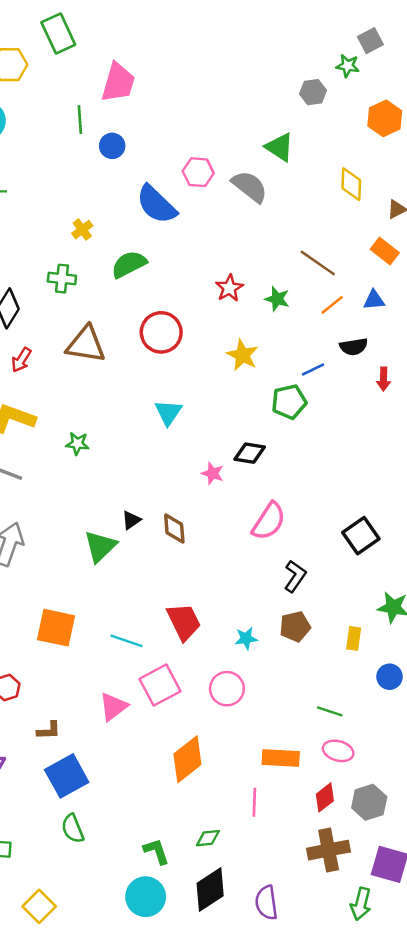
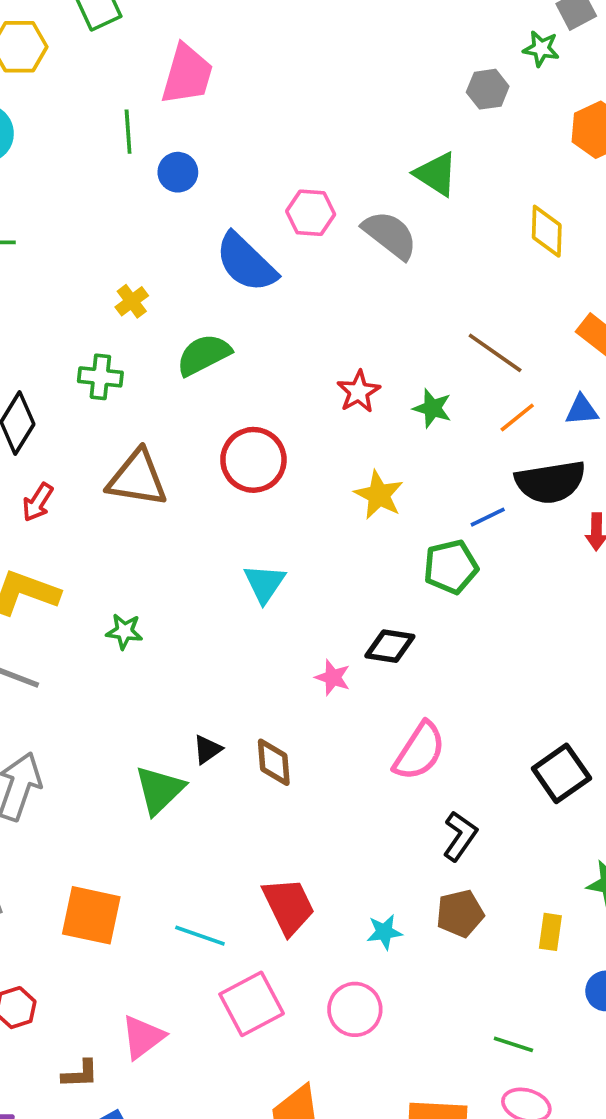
black semicircle: (354, 347) -> (550, 482), size x1.6
pink triangle: (113, 707) -> (143, 1037), moved

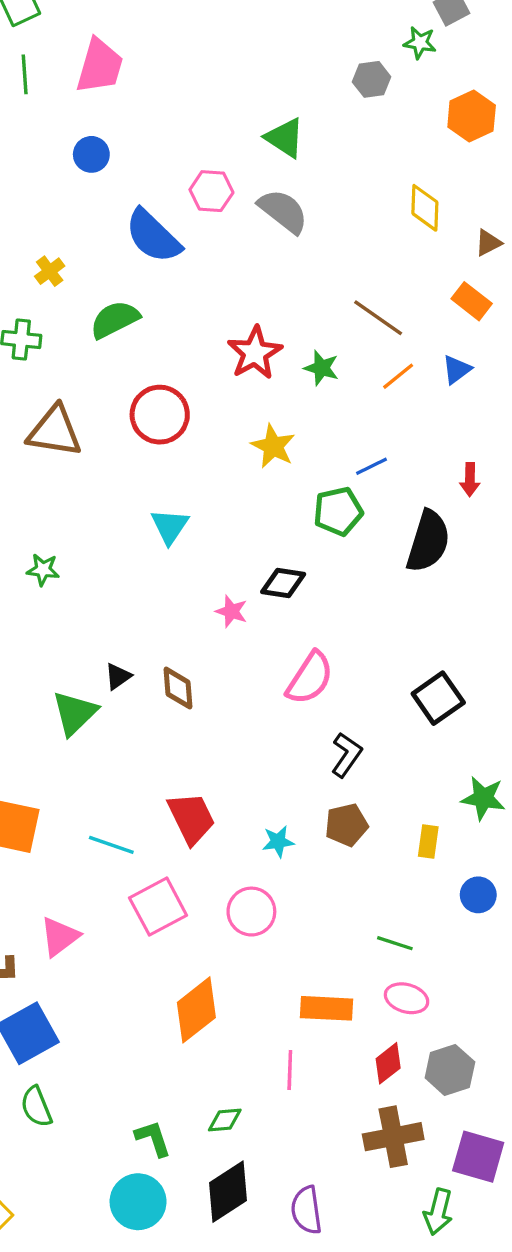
green line: (128, 132) -> (25, 74), moved
green triangle: (436, 174) -> (285, 138), moved
red star: (359, 392) -> (255, 353), size x1.4
blue triangle: (582, 410) -> (457, 370), turned -32
black semicircle: (550, 482) -> (428, 541), moved, turned -64

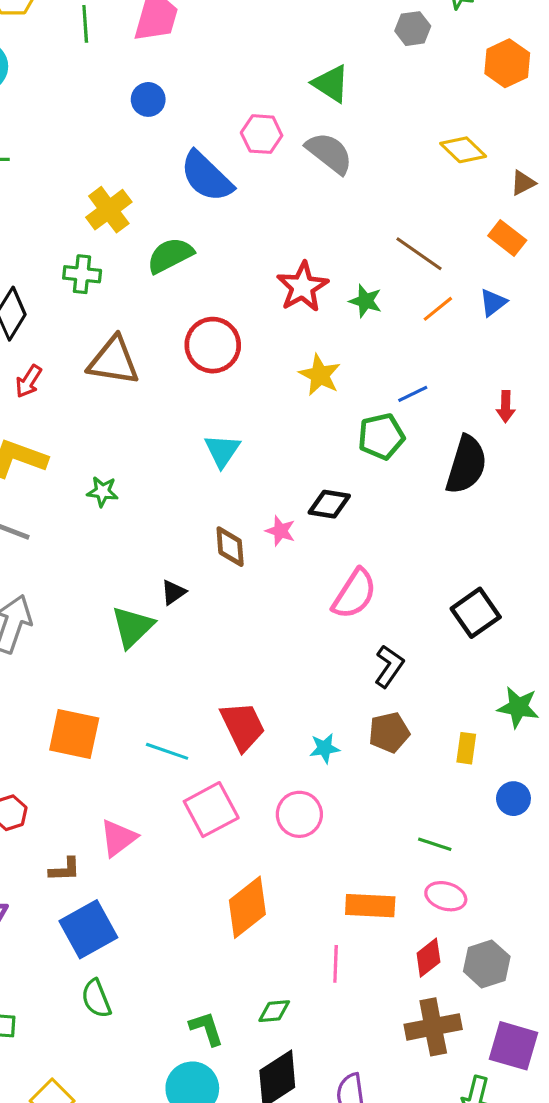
yellow diamond: (425, 208) -> (463, 150), turned -48
yellow cross: (50, 271) -> (109, 210), size x1.6
brown diamond: (178, 688) -> (230, 547), moved

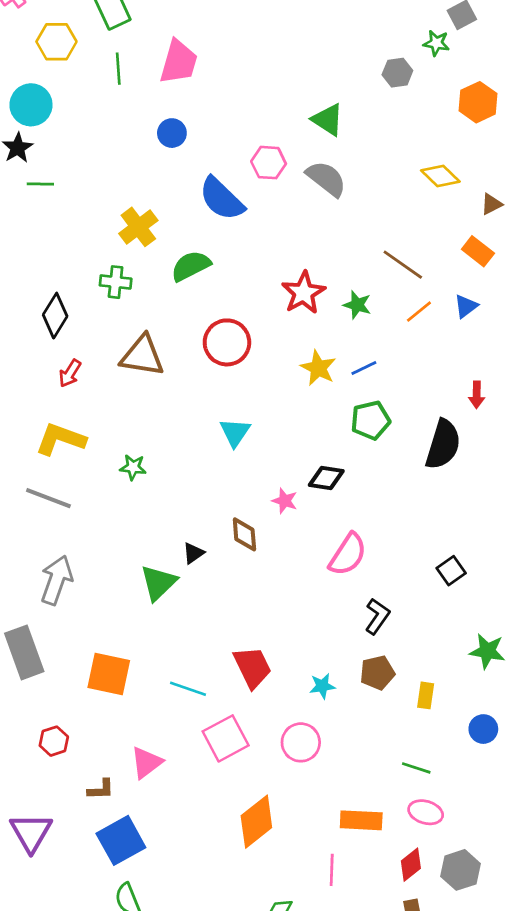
blue line: (413, 394) -> (364, 368), moved
brown diamond: (230, 547) -> (244, 534), moved
black square: (476, 613) -> (451, 571), size x0.7
yellow rectangle: (466, 748) -> (426, 695), moved

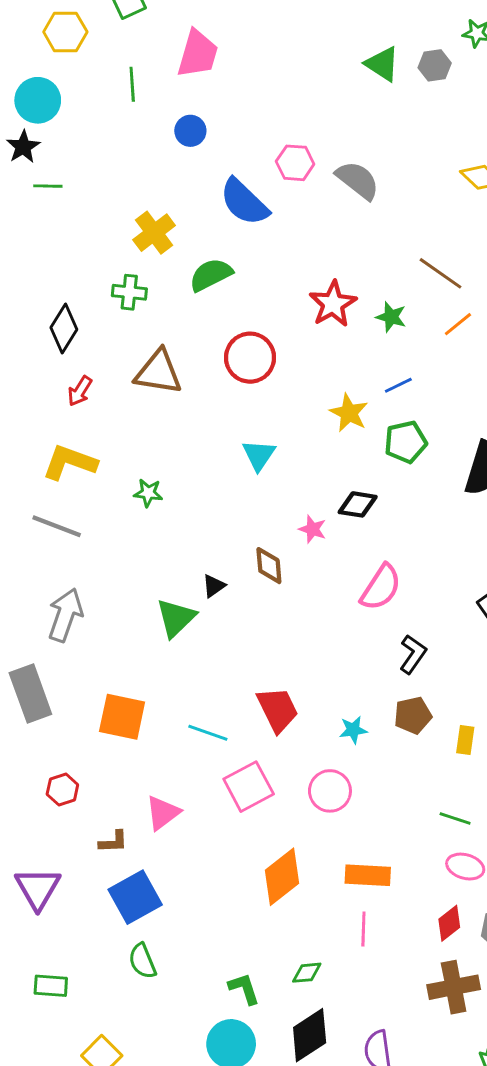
green line: (118, 69) -> (132, 84), moved
green triangle: (328, 120) -> (382, 64), moved
yellow star: (318, 368) -> (349, 413), moved
orange rectangle: (361, 820) -> (368, 875), moved

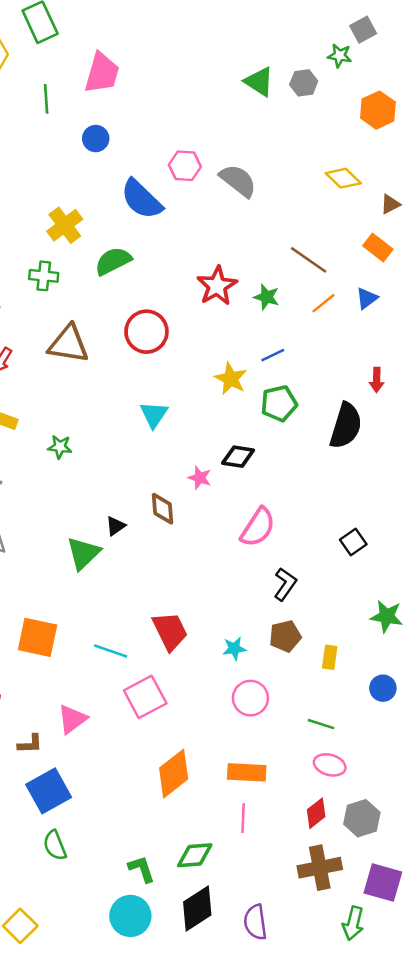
pink circle: (330, 791) -> (250, 698), moved
green diamond: (307, 973) -> (195, 855), size x1.4

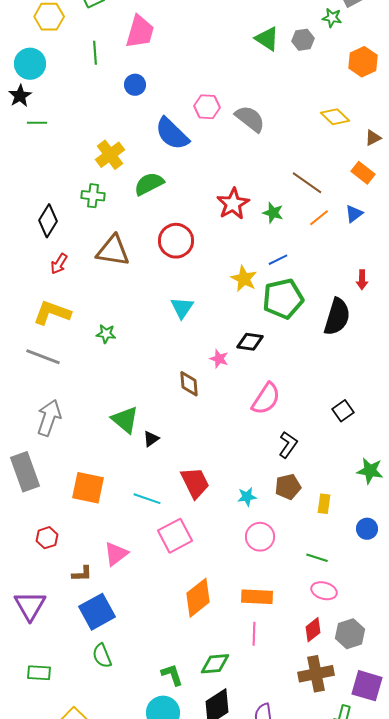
green pentagon: (279, 403) -> (283, 299), size x1.4
black triangle: (116, 526) -> (151, 439), moved
green triangle: (83, 553) -> (125, 420), turned -36

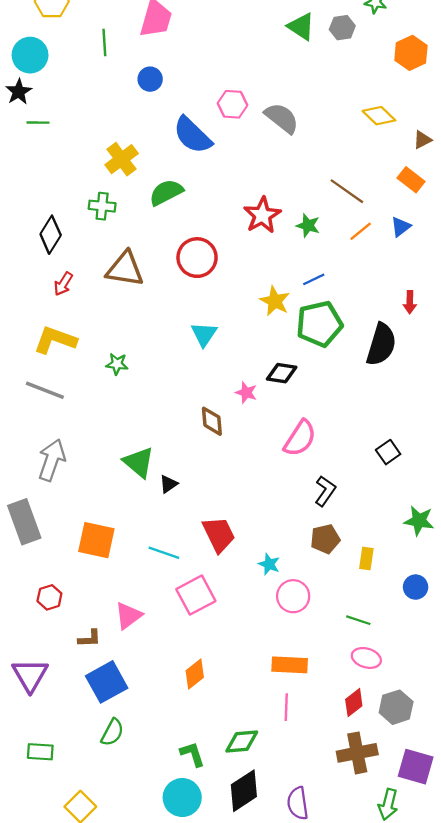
cyan star: (247, 497) -> (269, 564), moved, turned 30
orange diamond: (198, 598) -> (195, 674), moved, size x0.7
green semicircle: (102, 656) -> (112, 732), turned -130

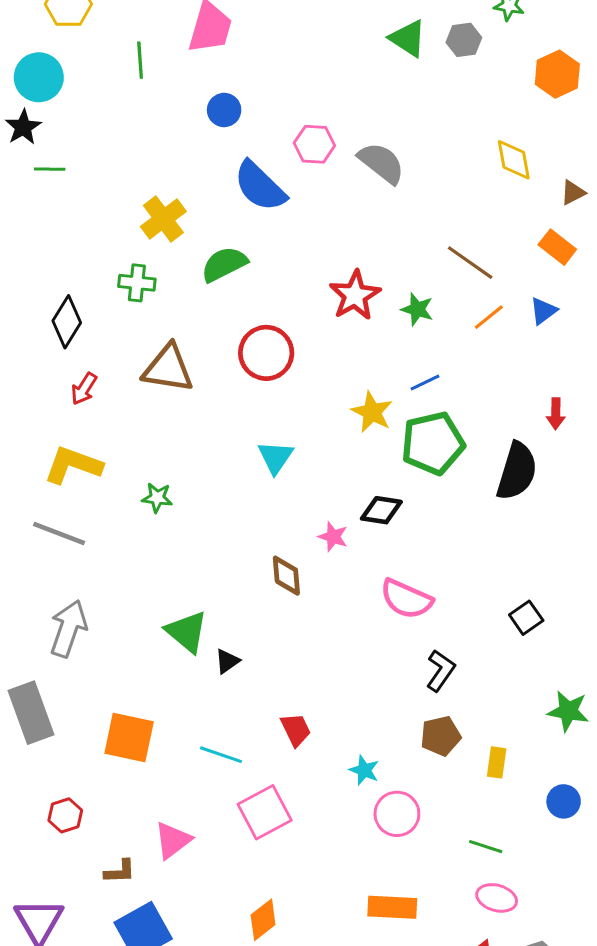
blue circle: (150, 79) -> (224, 110), moved
yellow diamond: (379, 116) -> (514, 160), turned 36
pink semicircle: (300, 438) -> (406, 599), turned 81
red trapezoid: (219, 534) -> (296, 730), size x0.7

